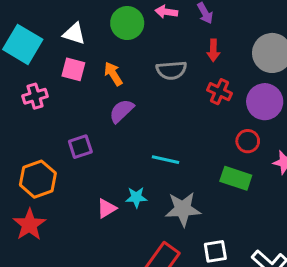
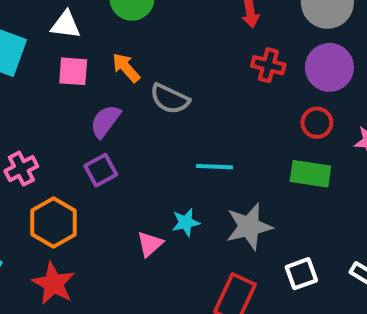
gray semicircle: (171, 70) -> (170, 99), moved, turned 40
pink cross: (35, 96) -> (21, 169), moved
purple semicircle: (122, 111) -> (105, 121), moved

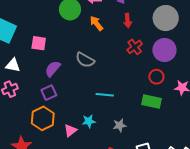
white triangle: (66, 25) -> (13, 65), moved
red cross: (268, 65) -> (135, 47), turned 35
orange arrow: (126, 68) -> (96, 23), moved
orange hexagon: (54, 223) -> (43, 118), moved
gray star: (249, 227) -> (120, 125), size x0.6

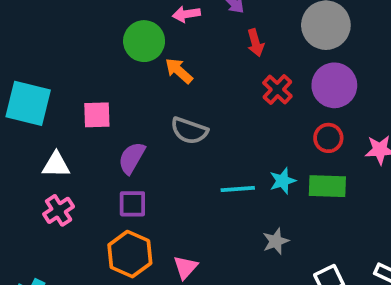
orange arrow: (96, 23) -> (179, 71), moved
purple square: (49, 93) -> (132, 204), turned 35
cyan star: (89, 121) -> (283, 181), moved

